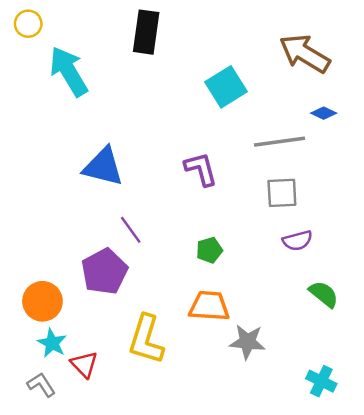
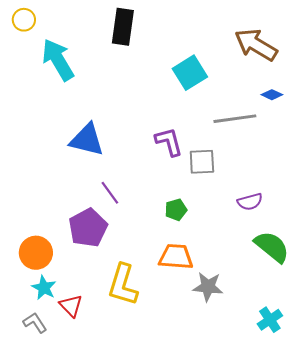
gray square: (282, 193) -> (202, 162), moved
green semicircle: (324, 294) -> (272, 247), size x1.4
cyan cross: (321, 381) -> (270, 320), turned 30

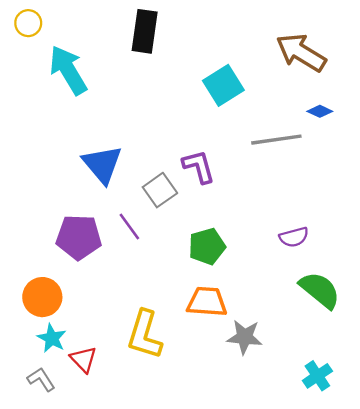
blue triangle: (87, 140) -> (102, 164), turned 36
gray square: (202, 162) -> (160, 190), moved, turned -32
green pentagon: (176, 210) -> (207, 247), size x1.4
purple pentagon: (88, 228) -> (79, 237), moved, turned 30

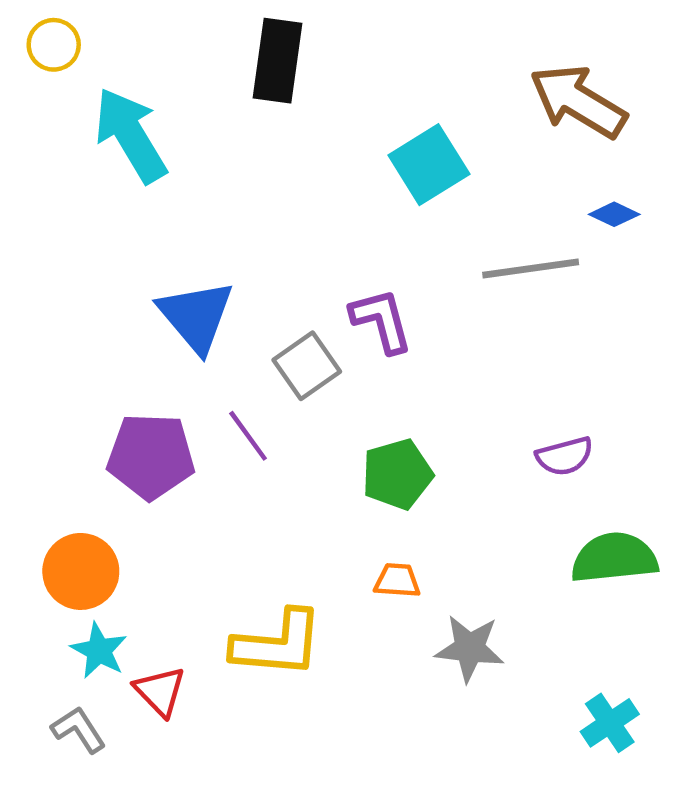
green semicircle: (320, 290) -> (614, 558), turned -45
orange trapezoid: (207, 302) -> (397, 580), size x0.6
yellow L-shape: (145, 335) -> (277, 644), turned -102

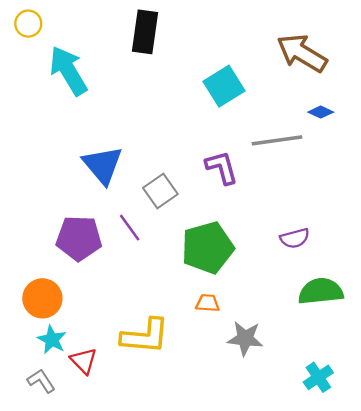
purple L-shape: (381, 321) -> (222, 167), moved
green pentagon: (397, 474) -> (208, 248), size x1.4

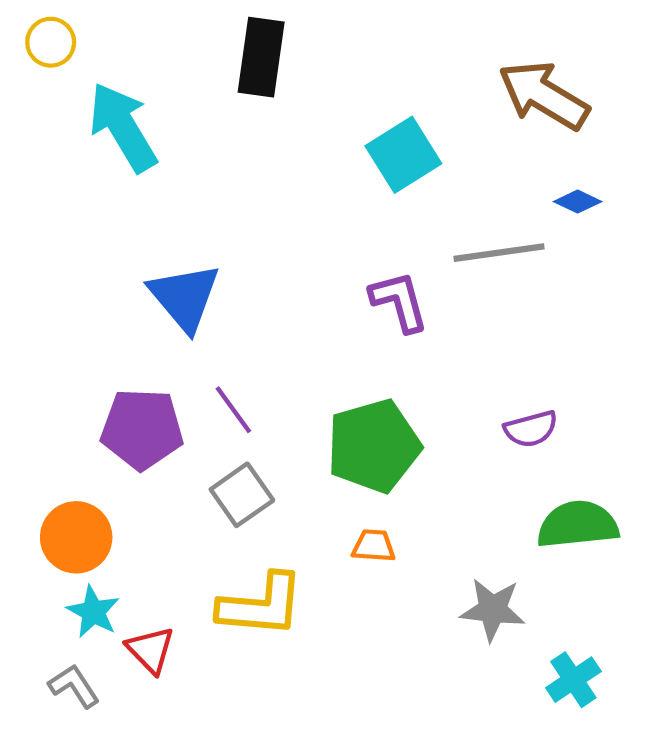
gray square: (160, 191) -> (242, 495), moved
gray star: (245, 338) -> (493, 610), moved

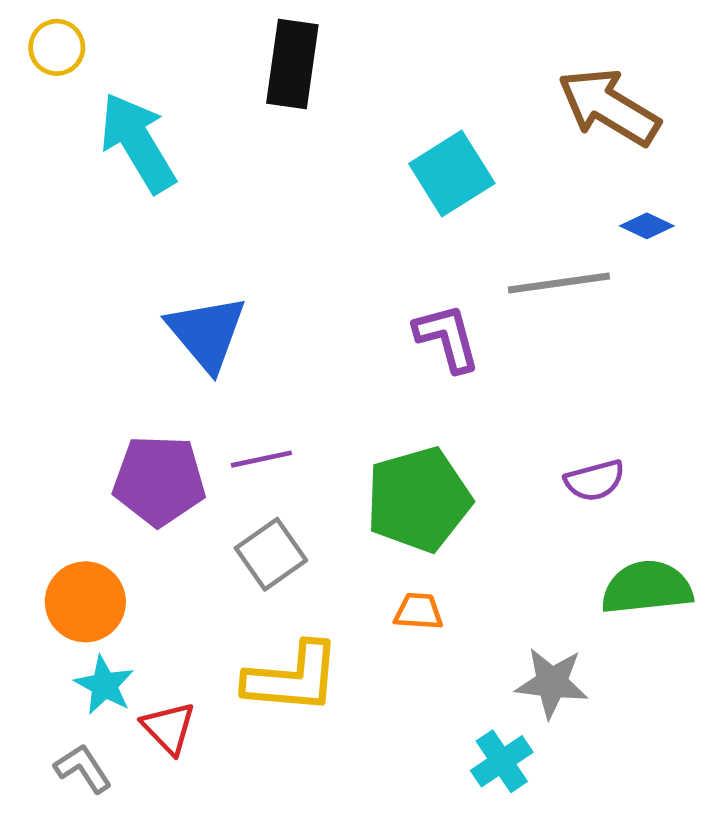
purple line: (233, 410) -> (261, 459), turned -66
cyan cross: (573, 680) -> (502, 761), moved

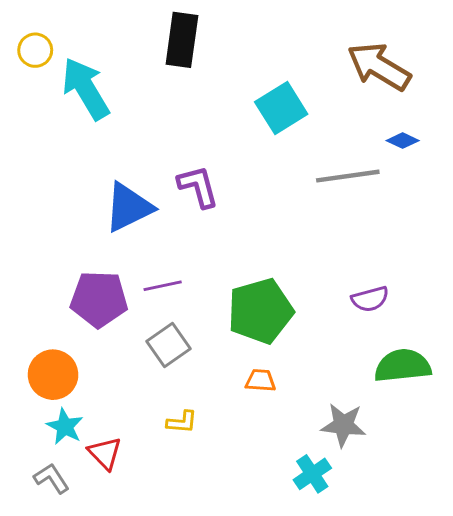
yellow circle: (57, 47) -> (35, 50), moved
blue triangle: (207, 333) -> (129, 207), turned 44
purple L-shape: (447, 338) -> (198, 186), moved
yellow L-shape: (292, 678) -> (182, 422), size x0.5

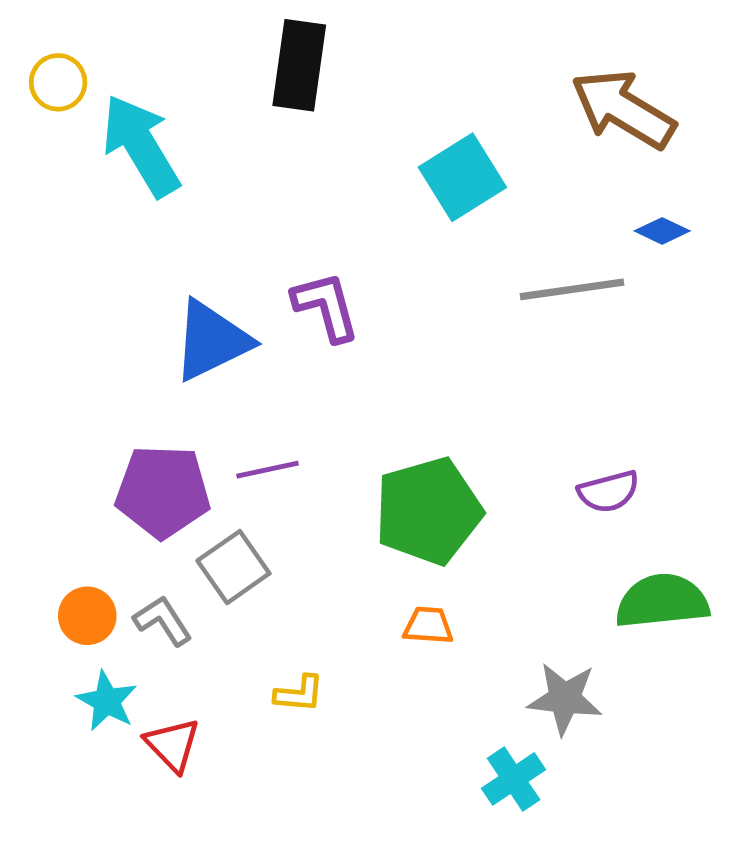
gray square: (169, 345) -> (233, 567), moved
orange circle: (53, 375) -> (87, 616), size x0.7
gray L-shape: (52, 478) -> (163, 621), moved

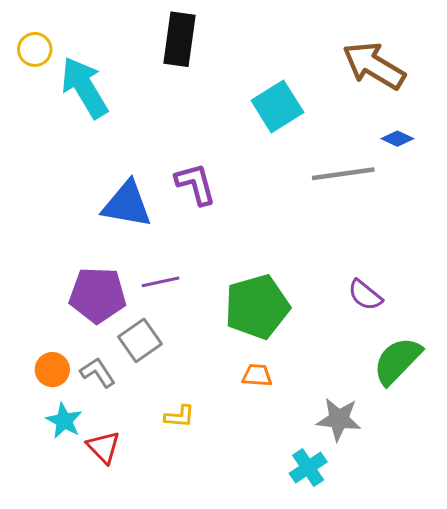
blue triangle: (211, 341) -> (127, 204), turned 36
purple semicircle: (609, 492) -> (365, 295), turned 54
green semicircle: (662, 601) -> (397, 361), turned -40

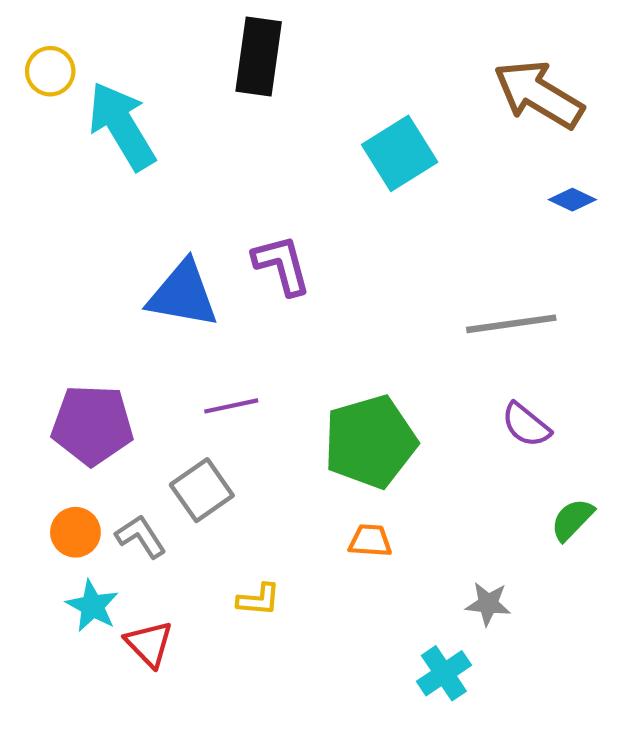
gray line: (343, 174) -> (511, 324), moved
purple pentagon: (98, 295) -> (92, 425), moved
green semicircle: (397, 361) -> (572, 520), size x0.6
gray star: (339, 419) -> (488, 604), size x0.7

